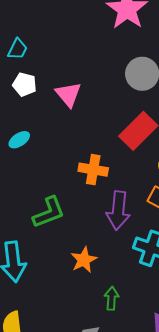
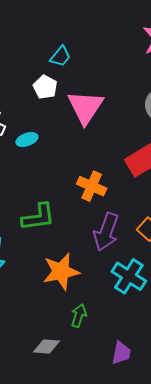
cyan trapezoid: (17, 49) -> (60, 56), moved
pink triangle: (68, 94) -> (85, 107), size x1.4
orange star: (84, 260) -> (61, 272), size x1.4

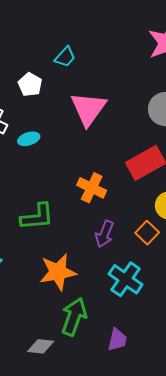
white pentagon: (45, 87) -> (30, 85), moved
purple arrow: (106, 232) -> (104, 234), size x0.7
green arrow: (79, 316) -> (74, 317), size x1.6
purple trapezoid: (121, 353) -> (117, 340), moved

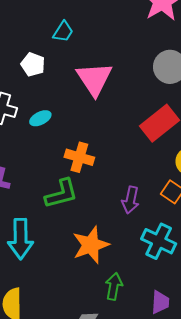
orange cross: (92, 188) -> (79, 157), moved
green arrow: (74, 317) -> (114, 286), size x0.7

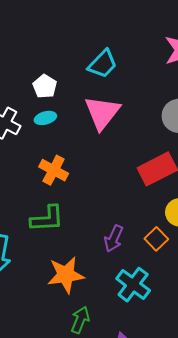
cyan trapezoid: (63, 32) -> (103, 64), moved, size x1.4
cyan ellipse: (40, 118) -> (45, 118), moved
orange cross: (79, 157) -> (54, 170), moved

